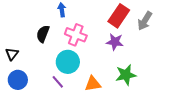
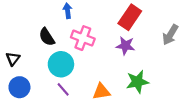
gray arrow: (145, 21) -> (170, 35), moved
black semicircle: (43, 34) -> (47, 37), turned -54
cyan circle: (68, 62) -> (61, 64), moved

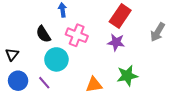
purple line: (63, 89) -> (44, 83), moved

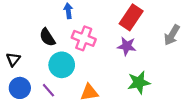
orange triangle: (94, 85) -> (89, 92), moved

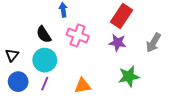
gray arrow: (172, 35) -> (153, 43), moved
cyan circle: (62, 65) -> (45, 60), moved
purple line: (48, 90) -> (45, 84), turned 64

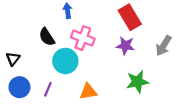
red rectangle: (122, 16) -> (130, 17), turned -65
cyan circle: (45, 60) -> (65, 61), moved

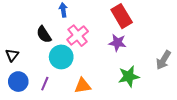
pink cross: (83, 38) -> (78, 36), turned 30
gray arrow: (164, 46) -> (163, 60), moved

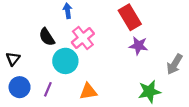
purple star: (117, 43) -> (138, 46), moved
green star: (129, 76) -> (149, 92), moved

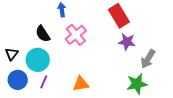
cyan circle: (65, 61) -> (38, 60), moved
gray arrow: (174, 64) -> (148, 59), moved

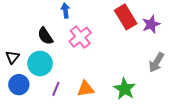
purple star: (127, 42) -> (151, 24), moved, turned -30
purple line: (44, 82) -> (56, 89), moved
green star: (137, 84) -> (125, 89), moved, turned -30

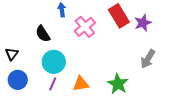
pink cross: (80, 37) -> (85, 27), moved
cyan circle: (40, 63) -> (54, 62), moved

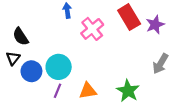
black semicircle: (43, 34) -> (21, 37), moved
blue circle: (18, 80) -> (31, 71), moved

